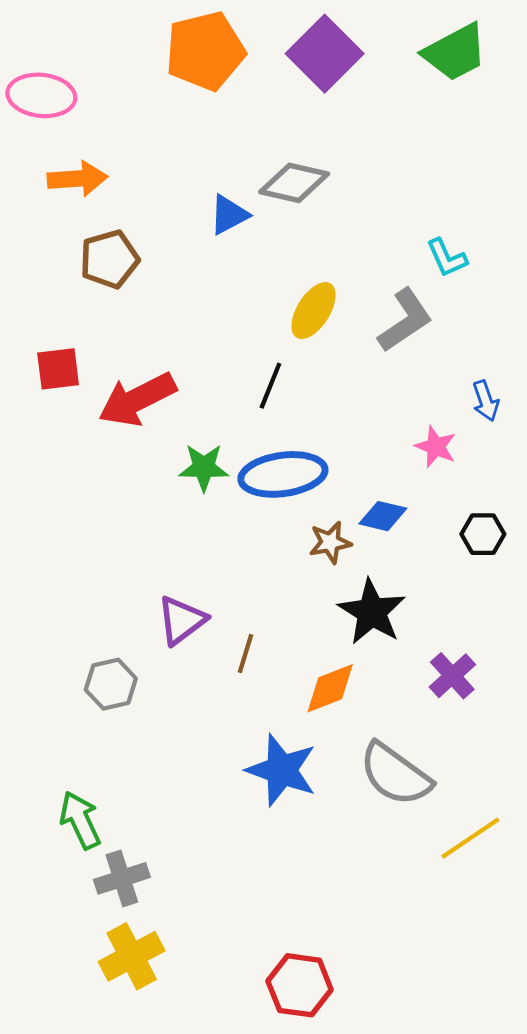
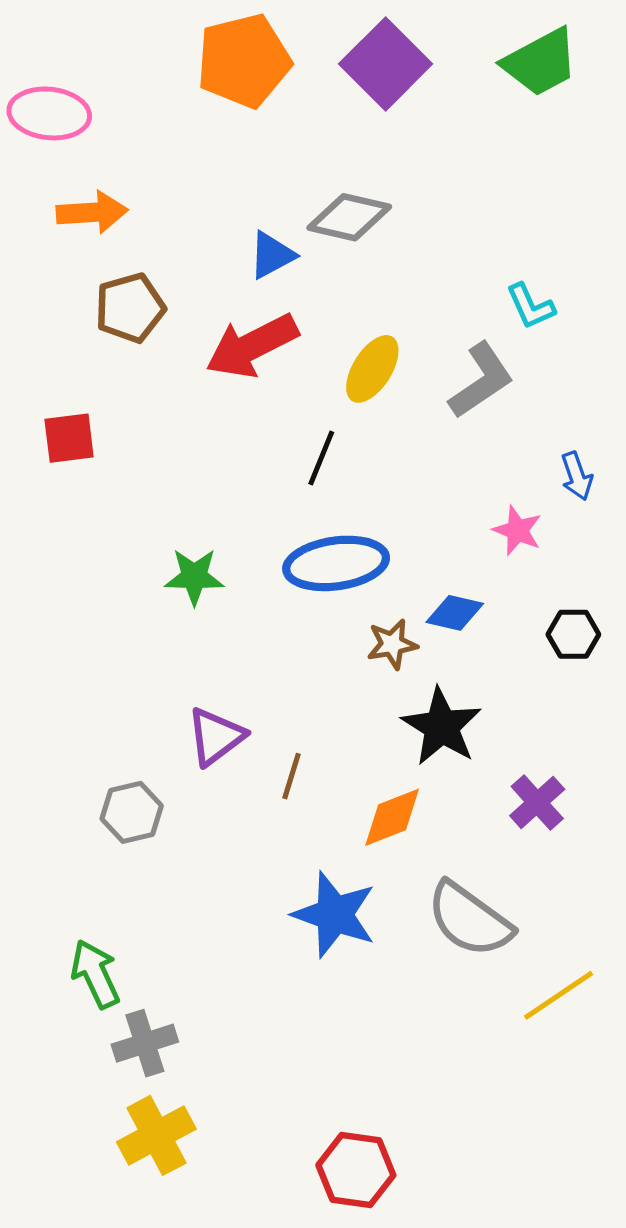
red arrow: (137, 399) -> (252, 346), moved
green star: (204, 467) -> (194, 577), moved

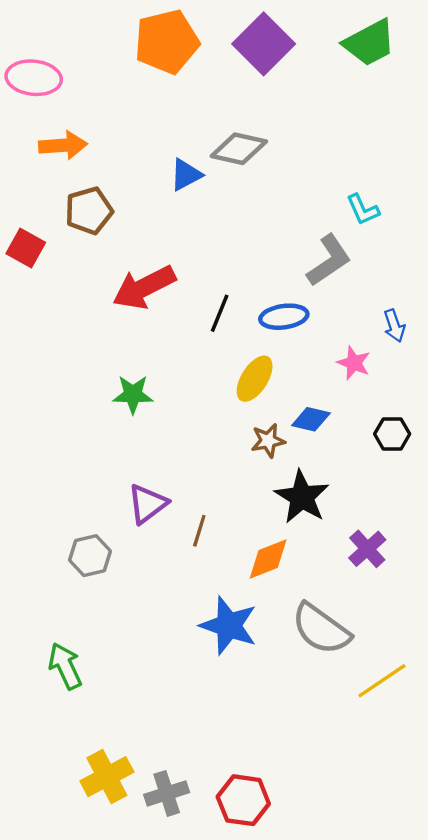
red arrow: (252, 346) -> (144, 287), moved
yellow ellipse: (372, 369) -> (255, 379), moved
red square: (69, 438) -> (26, 248), moved, turned 36
blue ellipse: (336, 563) -> (284, 317), moved, size x0.7
gray cross: (145, 1043) -> (167, 793), moved

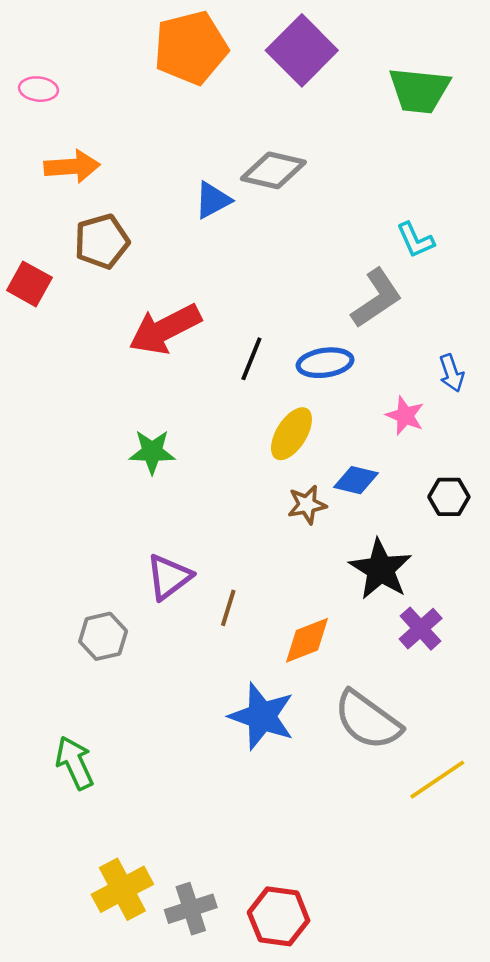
green trapezoid: (370, 43) -> (419, 90), moved, turned 34
pink ellipse: (34, 78) -> (38, 89), size x0.6
black star: (302, 497) -> (381, 569), moved

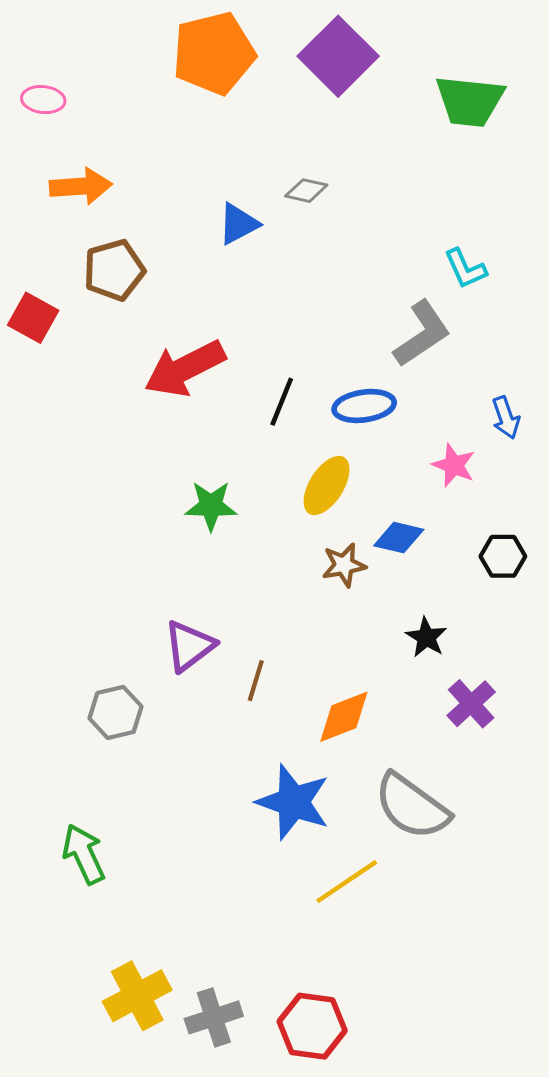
gray diamond: (273, 170) -> (306, 191), size x0.6
green star: (152, 452) -> (211, 506), moved
black star: (381, 569) -> (426, 637), size x0.6
yellow line: (437, 780) -> (347, 882), moved

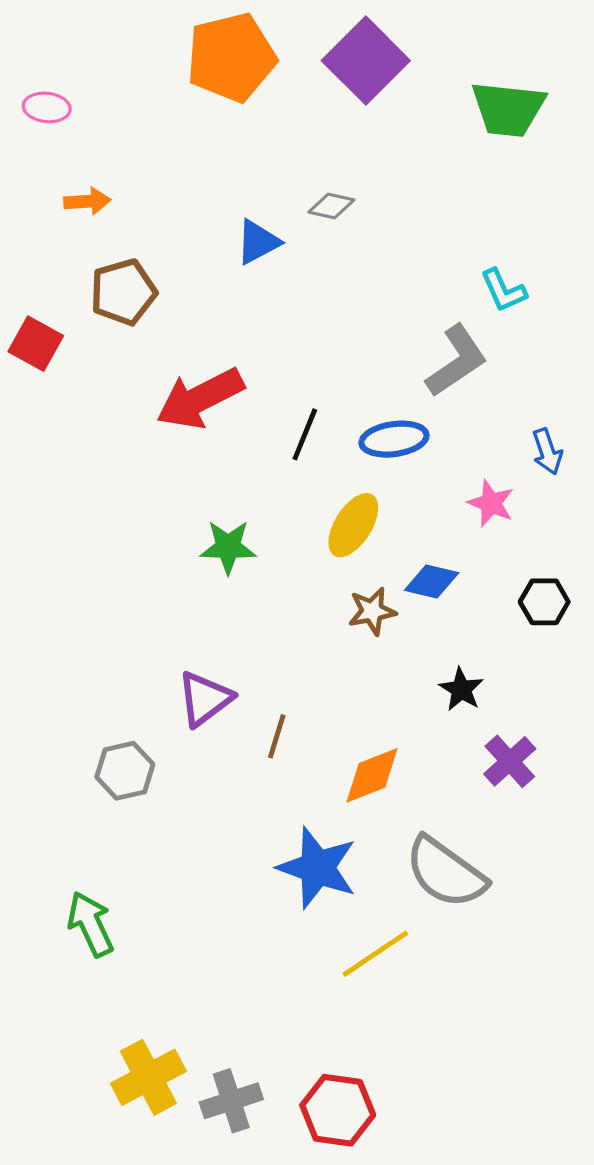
orange arrow: (81, 186) -> (87, 201), size x0.7

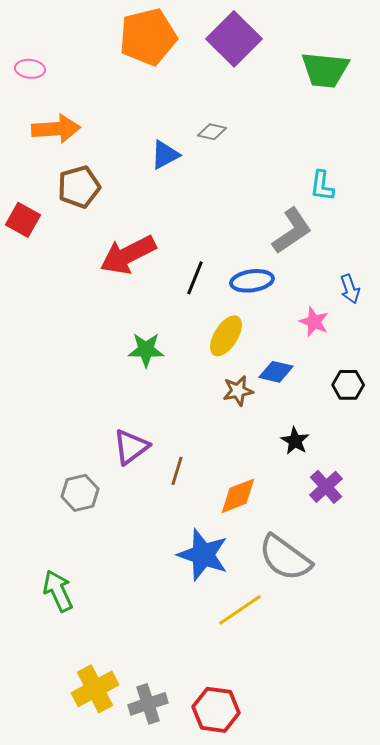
orange arrow: (87, 201) -> (56, 129), size x1.6
cyan L-shape: (503, 290) -> (322, 186), turned 32

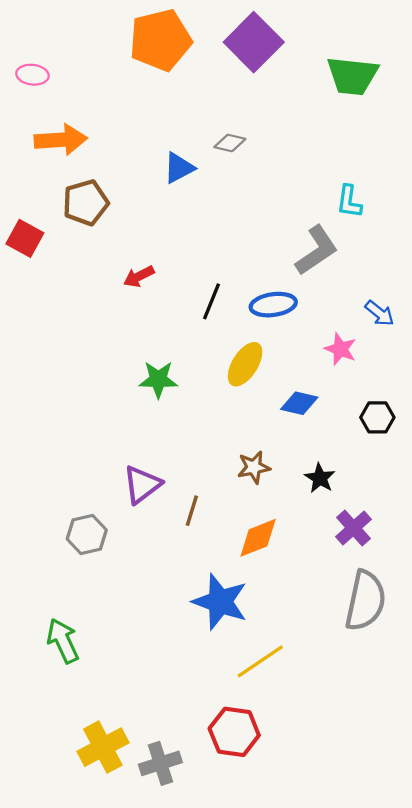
red arrow: (128, 255) -> (139, 276), size x0.5
blue arrow: (350, 289) -> (380, 313), turned -32
brown star: (238, 391) -> (254, 467), moved
gray semicircle: (285, 558) -> (365, 601), moved, turned -114
red hexagon: (216, 710) -> (234, 732), moved

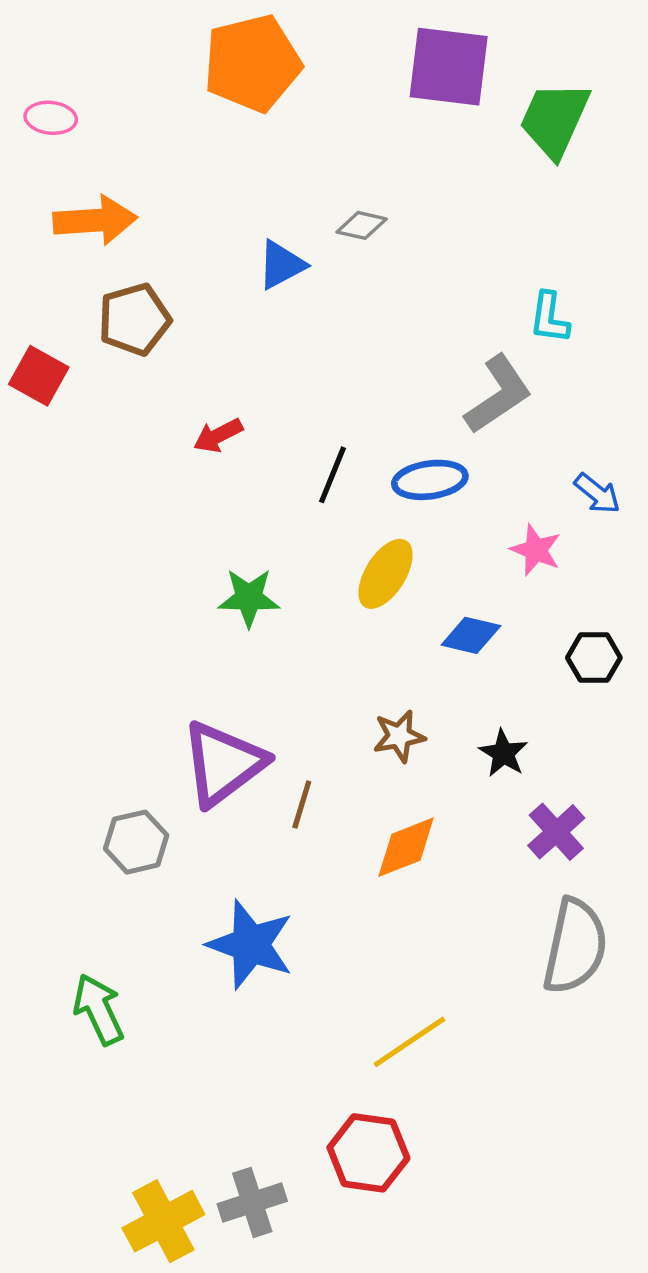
purple square: (254, 42) -> (449, 67), moved, turned -38
green trapezoid: (352, 76) -> (555, 120), turned 108
purple triangle: (142, 485) -> (223, 763), size x1.4
blue star: (220, 602) -> (251, 945), moved
yellow cross: (103, 747) -> (163, 1221), moved

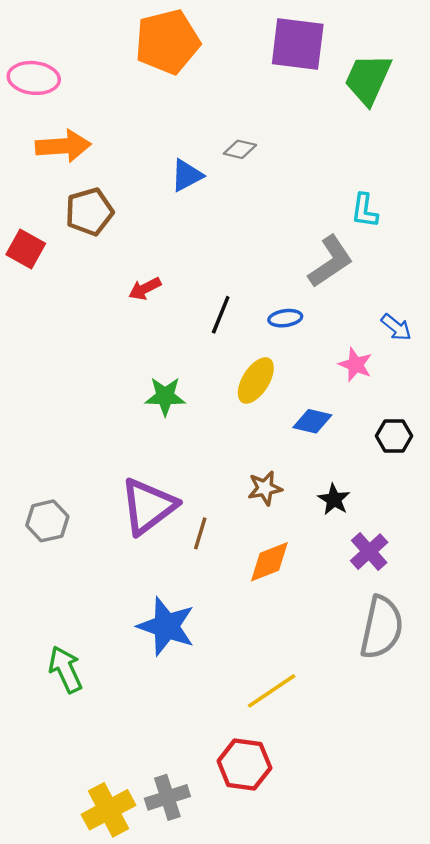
pink ellipse: (51, 118) -> (34, 78), size x1.5
blue ellipse: (430, 480) -> (285, 318), size x0.7
gray hexagon: (136, 842) -> (47, 521), moved

